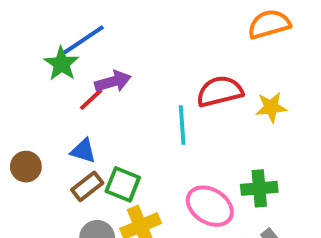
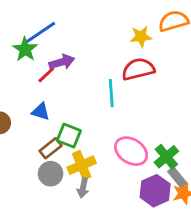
yellow star: (271, 107) -> (141, 37), moved
brown rectangle: (87, 186) -> (51, 148), moved
green cross: (259, 188) -> (166, 157), moved, turned -35

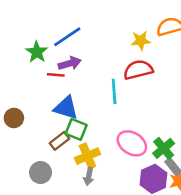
blue line: (41, 32) -> (67, 37), moved
red line: (46, 75) -> (56, 75), turned 48
blue triangle: (41, 112) -> (66, 108), moved, size x1.5
gray circle: (51, 174) -> (41, 173), moved

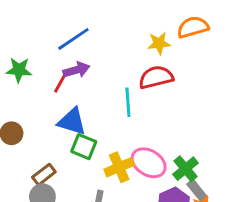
green star: (37, 52) -> (19, 70), moved, turned -30
red line: (56, 75) -> (60, 83), turned -66
brown rectangle: (60, 141) -> (44, 175), moved
yellow cross: (87, 156) -> (119, 167), moved

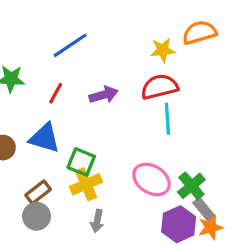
purple arrow: (76, 70) -> (104, 95), moved
cyan line: (128, 102) -> (167, 119), moved
blue triangle: (72, 121) -> (44, 138), moved
yellow cross: (119, 167) -> (86, 184), moved

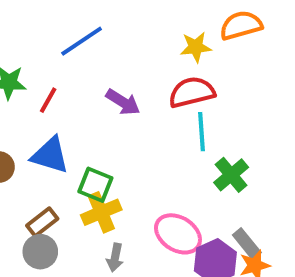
red line: (56, 93) -> (48, 100), moved
purple arrow: (104, 95) -> (123, 102), turned 48
pink ellipse: (152, 179) -> (178, 234), moved
green cross: (191, 186) -> (231, 175), moved

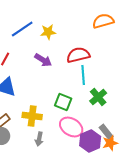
yellow star: (196, 47) -> (48, 32), moved
green square: (95, 185) -> (63, 102), moved
yellow cross: (101, 212) -> (32, 116), turned 30

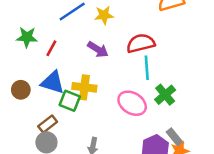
green square: (63, 102) -> (70, 101), moved
yellow cross: (32, 116) -> (84, 87), moved
pink ellipse: (71, 127) -> (132, 103), moved

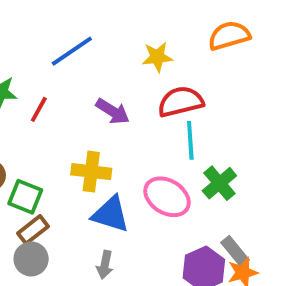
yellow star: (104, 15) -> (157, 57), moved
blue triangle: (53, 82) -> (111, 214), moved
green square: (70, 101) -> (25, 197), moved

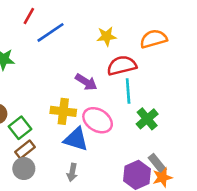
orange semicircle: (229, 36) -> (154, 39), moved
red line: (39, 109) -> (29, 16), moved
purple arrow: (113, 111) -> (86, 82), moved
green square: (25, 197) -> (20, 128), turned 30
pink ellipse: (167, 197) -> (98, 120), moved

